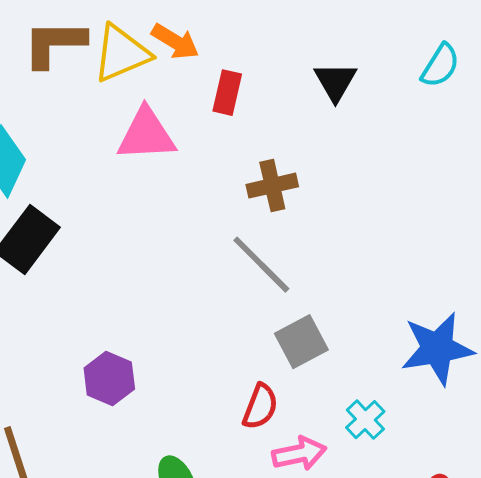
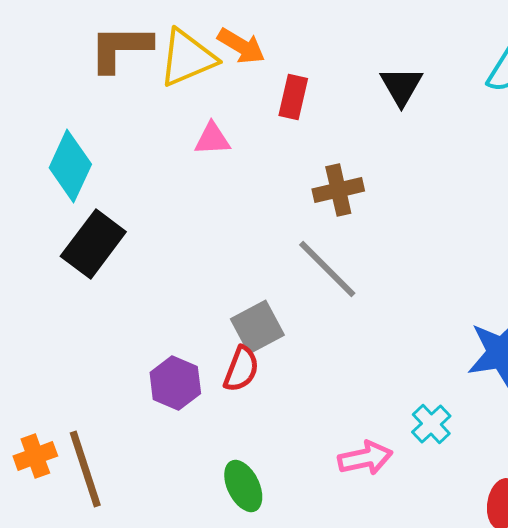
pink triangle: (146, 135) -> (212, 139), size x0.6
gray square: (301, 342) -> (257, 327), moved
red semicircle: (260, 407) -> (241, 369), moved

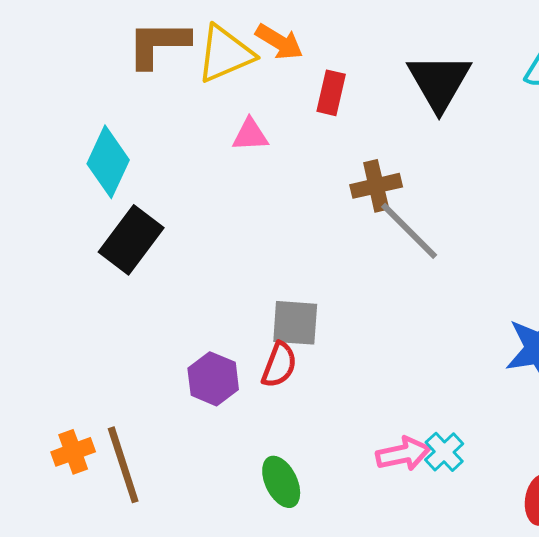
black triangle: (401, 86) -> (439, 82), size x1.5
gray line: (327, 269) -> (409, 231), moved
gray square: (257, 327) -> (295, 323), turned 32
cyan cross: (431, 424) -> (444, 452), moved

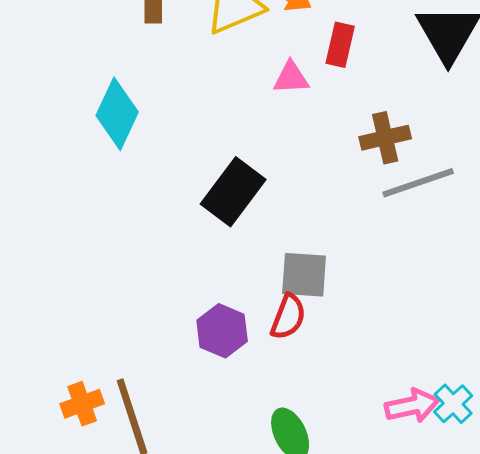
pink triangle: (250, 135) -> (291, 78), moved
gray line: (409, 231) -> (418, 183), turned -64
black rectangle: (131, 240) -> (233, 192), moved

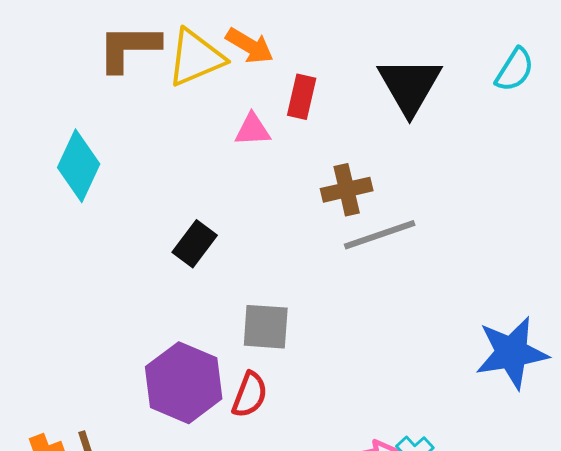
black rectangle: (233, 192) -> (195, 244), size x0.7
red semicircle: (288, 317) -> (250, 395), moved
purple hexagon: (222, 331) -> (184, 383), size x1.5

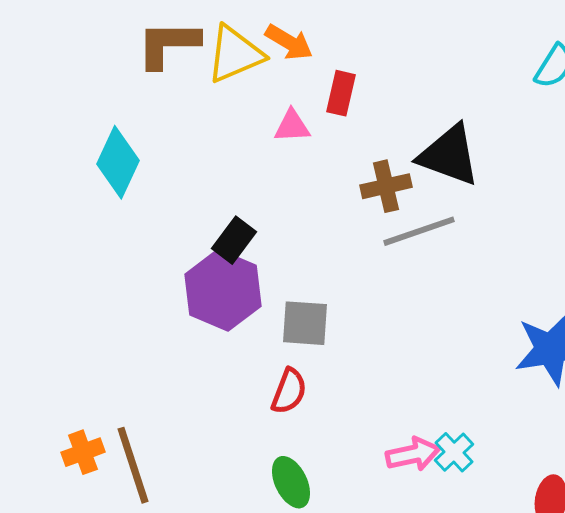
black triangle: (410, 86) -> (449, 155), moved, turned -40
purple hexagon: (184, 383) -> (223, 290), moved

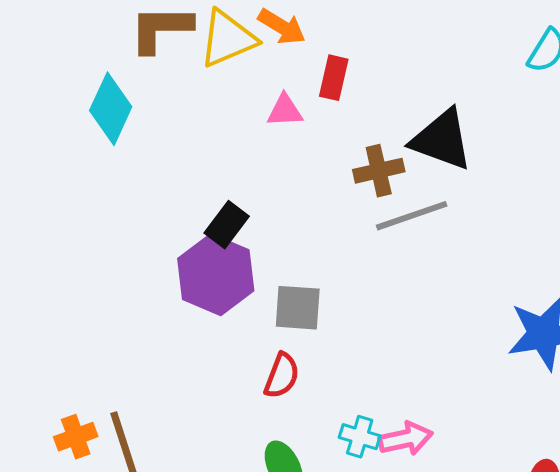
cyan diamond: (118, 162) -> (111, 109), moved
cyan cross: (454, 452) -> (360, 437), moved, turned -30

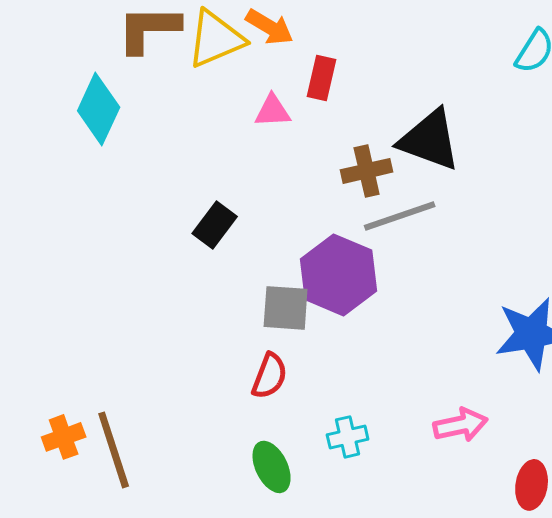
purple hexagon: (216, 275) -> (339, 275), moved
cyan cross: (360, 437) -> (348, 437), turned -30
pink arrow: (406, 439) -> (461, 425), moved

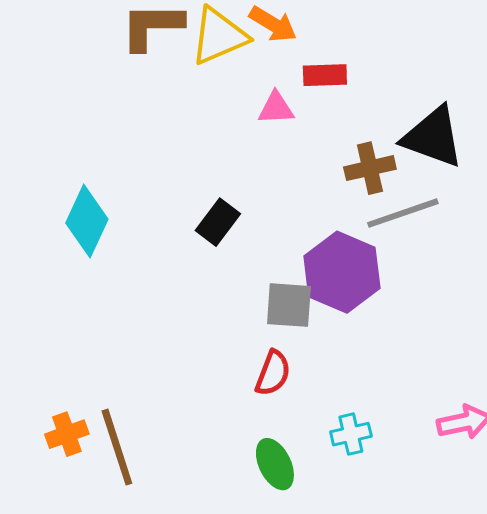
red rectangle: (322, 78) -> (325, 75), turned 75
cyan diamond: (99, 109) -> (87, 221), moved

